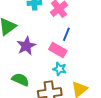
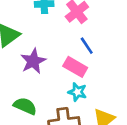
blue line: (66, 34) -> (87, 46), turned -56

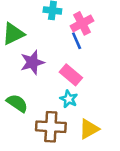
blue line: (87, 46) -> (77, 41), moved

